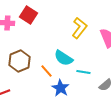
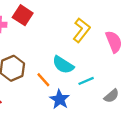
cyan line: (83, 72) -> (86, 81), turned -32

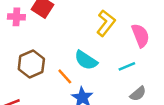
cyan line: (86, 81) -> (127, 66), moved

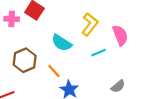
cyan semicircle: (86, 60) -> (62, 43), moved
cyan line: (127, 66) -> (98, 53), moved

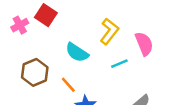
pink cross: (12, 19) -> (20, 25), turned -32

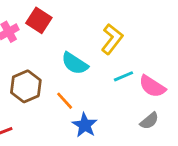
pink semicircle: (144, 44) -> (152, 86), moved, turned 145

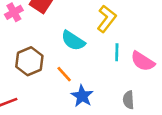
cyan line: (123, 76) -> (117, 52), turned -66
gray semicircle: (149, 121) -> (128, 100), moved, turned 126

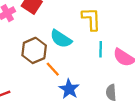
yellow L-shape: (107, 19) -> (91, 19), turned -40
brown hexagon: (29, 61) -> (34, 50), moved

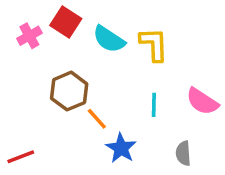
cyan semicircle: (61, 39) -> (109, 39), moved
cyan line: (101, 49) -> (154, 105), moved

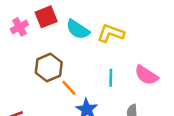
red square: (66, 22) -> (46, 17), turned 35
yellow L-shape: (154, 44) -> (111, 33), turned -68

